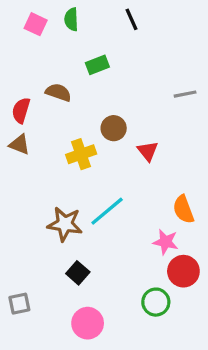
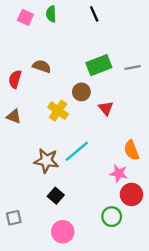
green rectangle: (97, 65) -> (99, 65), moved, size x1.5
brown triangle: (19, 144) -> (14, 116), moved
yellow cross: (81, 154) -> (58, 111), turned -36

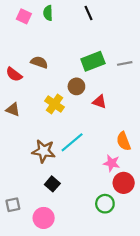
red semicircle: (15, 79) -> (14, 74), turned -70
red triangle: (106, 108) -> (99, 102), turned -32
pink circle: (63, 232) -> (44, 218), moved

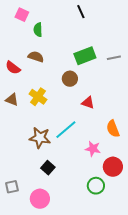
green semicircle: (48, 13) -> (38, 30), moved
red triangle: (99, 102) -> (88, 103), moved
yellow cross: (55, 104) -> (38, 97), moved
pink star: (112, 163) -> (93, 149), moved

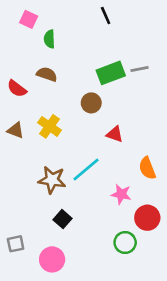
gray line: (114, 58) -> (139, 69), moved

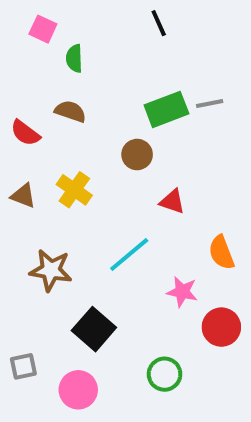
brown star: (52, 180) -> (51, 270), moved
black square: (62, 219) -> (94, 329), size x1.5
green circle: (125, 243) -> (165, 374), moved

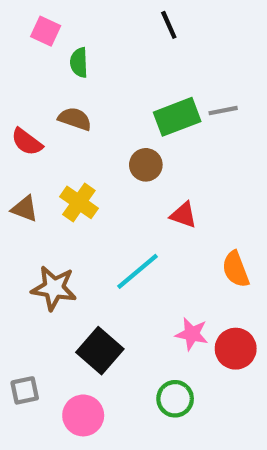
pink star: (182, 292) -> (192, 334), moved

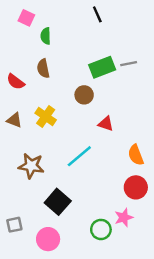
brown semicircle: (75, 119) -> (43, 68), turned -120
pink star: (192, 334) -> (124, 217), moved, turned -30
red circle: (236, 349) -> (136, 187), moved

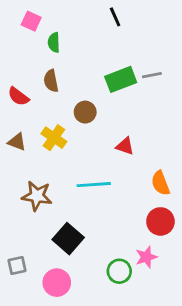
brown circle: (84, 95) -> (85, 112), moved
cyan line: (79, 156) -> (94, 185), turned 36

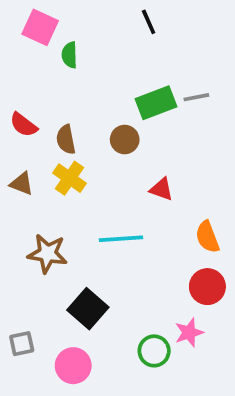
pink square: (31, 21) -> (40, 27), size x1.4
brown semicircle: (51, 81) -> (66, 140), moved
brown circle: (85, 112) -> (125, 140), moved

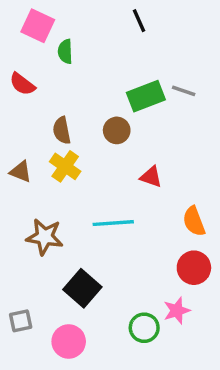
gray line: (196, 97) -> (184, 91), turned 30
red semicircle: (24, 125) -> (22, 84), moved

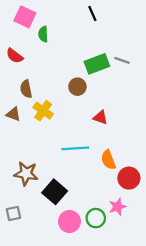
brown semicircle: (62, 130) -> (26, 89), moved
orange semicircle: (194, 221) -> (108, 160), moved
brown star: (45, 237) -> (26, 174), moved
pink circle: (69, 341) -> (69, 222), moved

